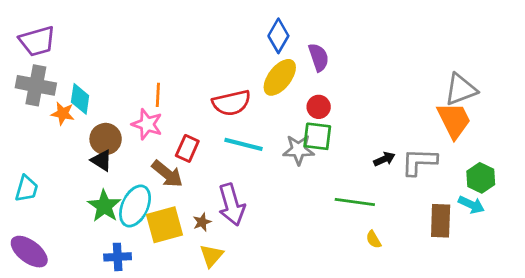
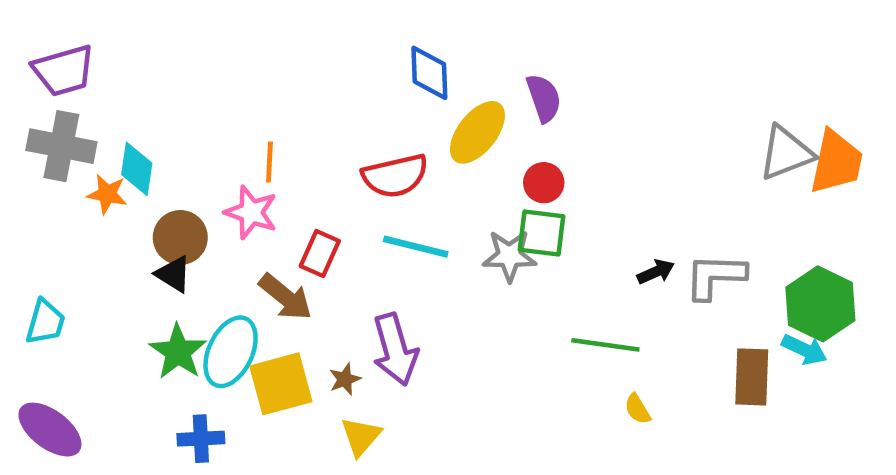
blue diamond: (278, 36) -> (429, 73), moved, turned -32
orange trapezoid: (454, 120) -> (836, 162), moved, turned 39
green hexagon: (481, 178) -> (820, 304), size x1.4

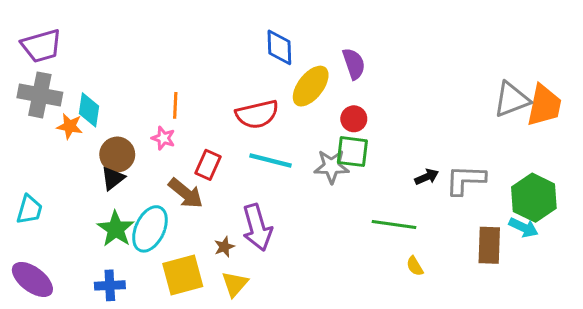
pink star: (251, 212) -> (163, 138), size x0.7
black triangle: (173, 274) -> (113, 178), turned 50
yellow square: (281, 384) -> (183, 275), moved
blue cross: (201, 439) -> (110, 285), moved

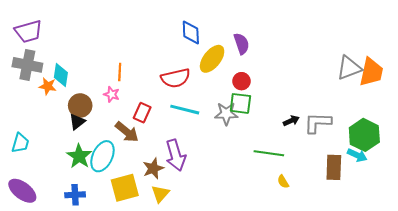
brown star: (224, 247) -> (153, 168), size x1.5

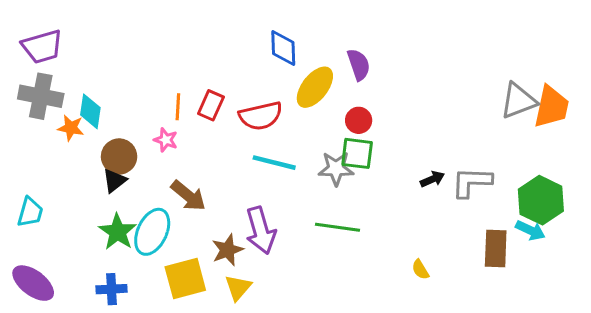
red rectangle: (142, 113) -> (211, 105), moved
green line: (269, 153) -> (338, 227), moved

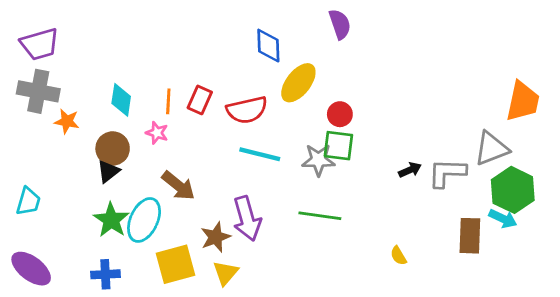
purple semicircle: (359, 65) -> (340, 24), moved
gray triangle: (518, 101) -> (491, 148), moved
cyan diamond: (90, 111) -> (121, 100), moved

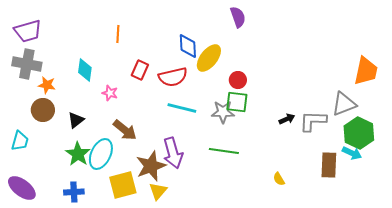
blue diamond: (268, 46) -> (188, 46), moved
orange line: (168, 101) -> (118, 34), moved
brown circle: (113, 148) -> (43, 110), moved
brown star: (216, 237) -> (151, 166), size x1.4

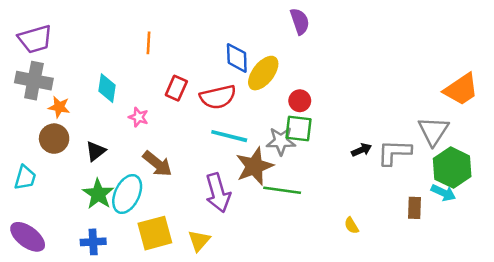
orange trapezoid: (366, 71) -> (461, 89), turned 44
gray triangle: (344, 104) -> (433, 131), turned -36
brown rectangle: (329, 165) -> (414, 208), size x0.7
brown star: (151, 166) -> (254, 166), moved

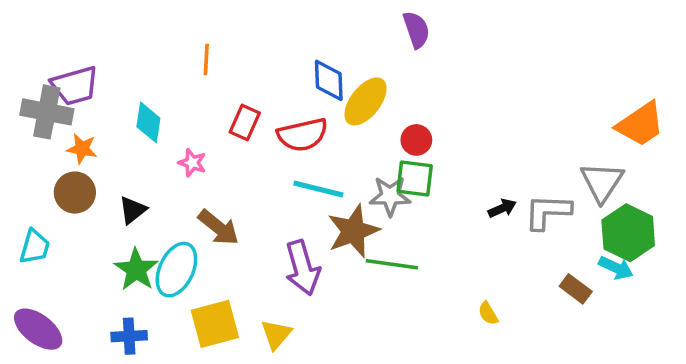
purple trapezoid: (35, 39) -> (75, 86), moved
brown rectangle: (414, 208) -> (576, 289), turned -55

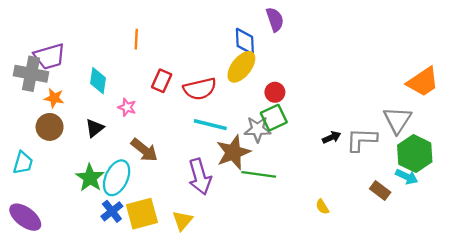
blue diamond: (329, 80) -> (245, 41), moved
green square: (415, 178) -> (274, 118), turned -32
black triangle: (133, 210) -> (95, 128), moved
blue cross: (129, 336) -> (112, 211), moved, turned -35

